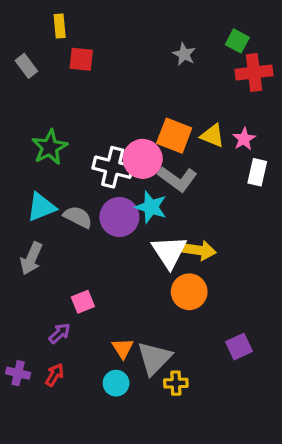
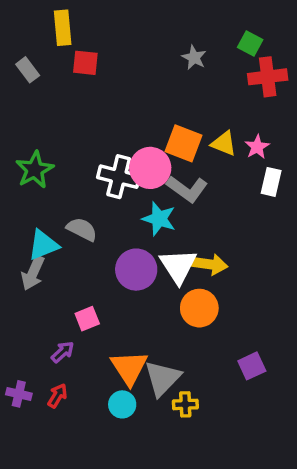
yellow rectangle: (60, 26) -> (63, 28), size x1.4
green star: (50, 147) -> (35, 170), moved
cyan triangle: (41, 207) -> (43, 245), moved
purple circle: (119, 217) -> (136, 270), moved
orange triangle: (123, 348) -> (129, 368), size x1.6

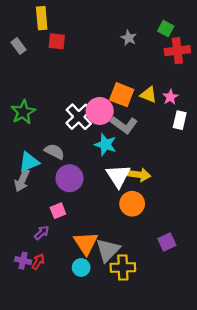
white cross: (119, 177) -> (79, 117), turned 32
purple circle: (136, 270) -> (69, 178), moved
purple cross: (19, 394) -> (23, 261), moved
yellow cross: (185, 404) -> (123, 268), size x1.5

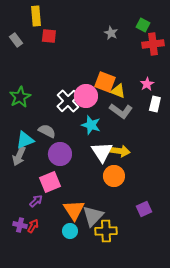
yellow triangle: (148, 95) -> (118, 91), moved
gray L-shape: (124, 125) -> (121, 111), moved
pink square: (58, 211) -> (50, 182), size x1.5

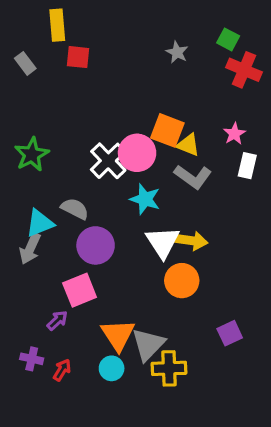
red cross: (153, 44) -> (244, 70), turned 30
red arrow: (33, 226) -> (62, 370), moved

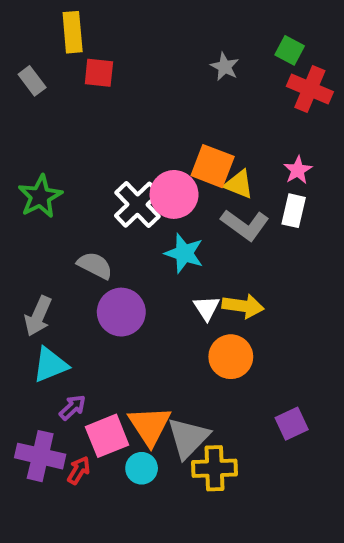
white rectangle: (247, 166) -> (294, 211), moved
cyan triangle: (40, 223) -> (50, 365), moved
white triangle: (163, 242) -> (206, 308), size x0.6
pink square: (80, 290) -> (107, 436), moved
purple cross: (32, 359) -> (40, 456), size x1.6

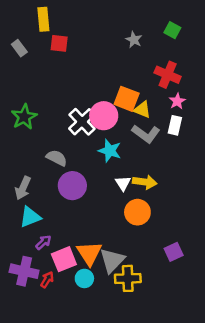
red cross: (310, 89) -> (168, 75), moved

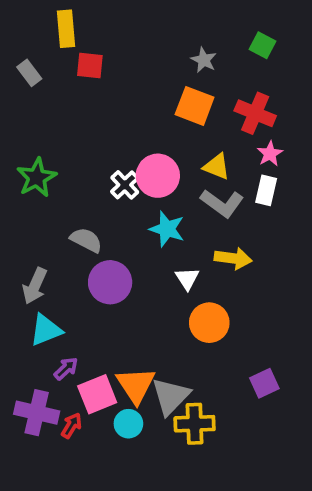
orange square: (127, 99) -> (195, 106), moved
white cross: (82, 122) -> (125, 185), size x0.7
yellow arrow: (145, 182) -> (233, 258), moved

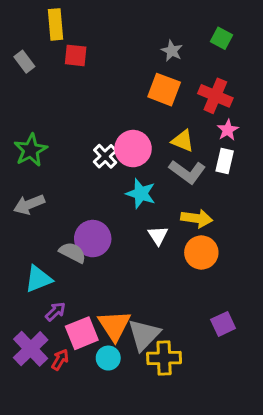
gray semicircle: (86, 240) -> (73, 252), moved
gray arrow: (35, 286) -> (29, 204), moved, turned 44
orange circle: (209, 323) -> (201, 252), moved
purple cross: (37, 413) -> (31, 349), turned 33

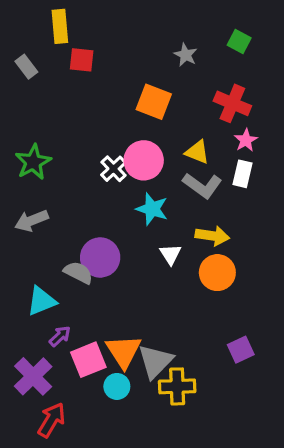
orange square: (164, 90) -> (154, 102), moved
red arrow: (60, 360) -> (52, 420), moved, size x1.5

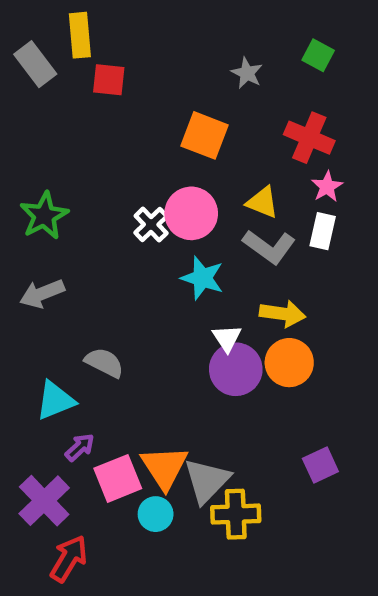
gray rectangle: (26, 67) -> (35, 64), moved, size x1.4
purple circle: (100, 257) -> (236, 369), moved

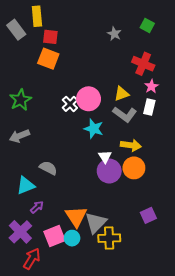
orange square: (205, 135) -> (48, 59), moved
yellow triangle: (262, 202) -> (122, 94), turned -42
pink square: (118, 478) -> (54, 236), moved

